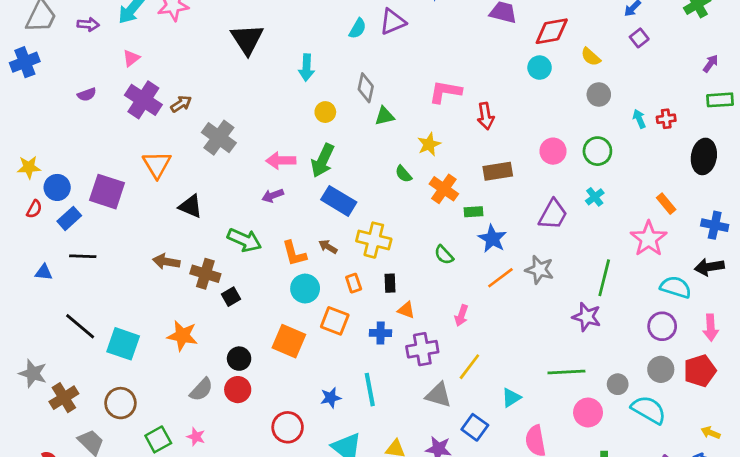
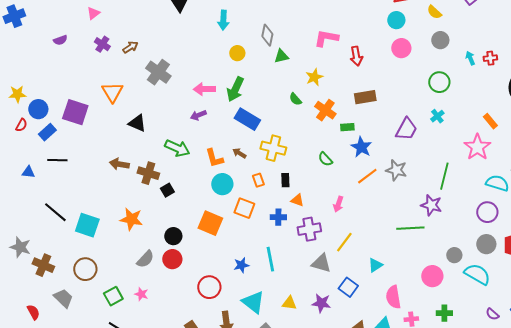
purple cross: (143, 100) -> (102, 44), size x0.6
pink circle: (553, 151) -> (401, 48), moved
green line: (566, 372) -> (410, 228), moved
brown cross: (64, 398) -> (43, 265), turned -35

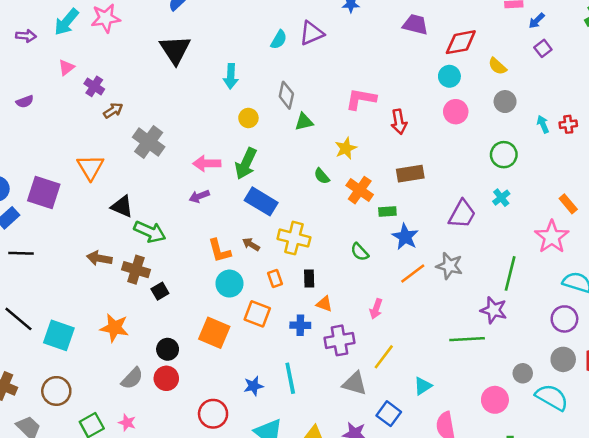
purple cross: (102, 44) -> (94, 86), moved
green arrow: (177, 148) -> (150, 232), moved

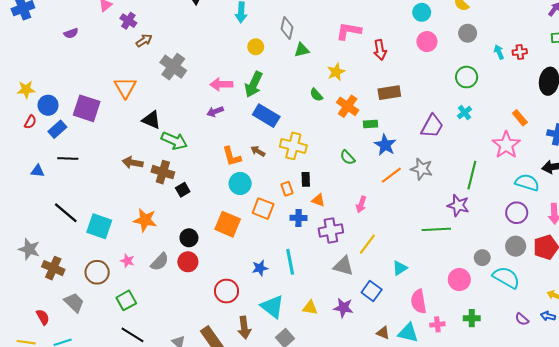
orange rectangle: (275, 278) -> (287, 189), moved
pink star: (127, 423) -> (127, 261), moved

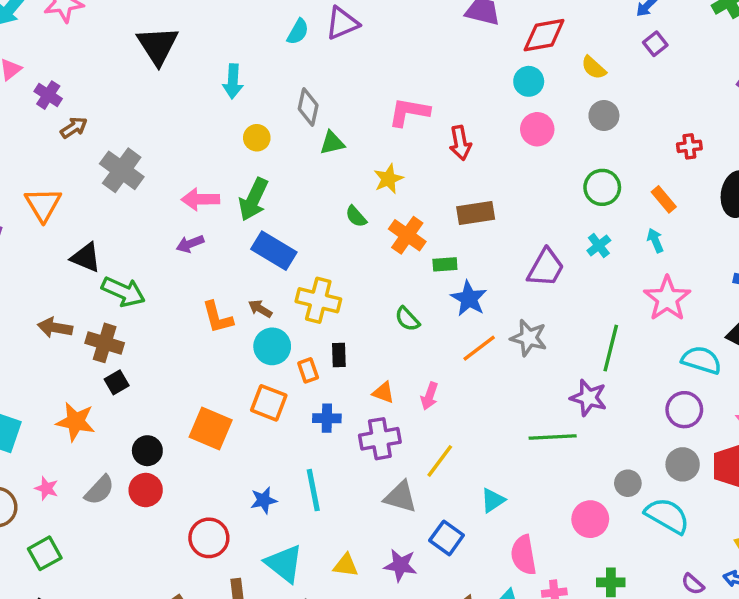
cyan arrow: (499, 52) -> (655, 240), moved
orange rectangle: (520, 118) -> (664, 199), moved
cyan circle: (240, 184) -> (272, 346), moved
black square: (183, 190) -> (117, 382), moved
orange triangle: (318, 200) -> (383, 393), moved

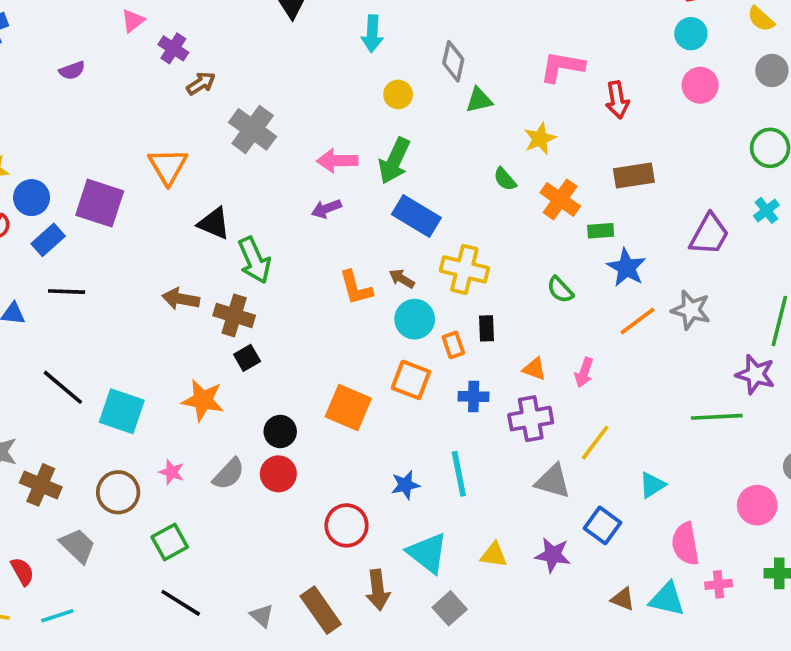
green arrow: (123, 292) -> (254, 260), turned 42

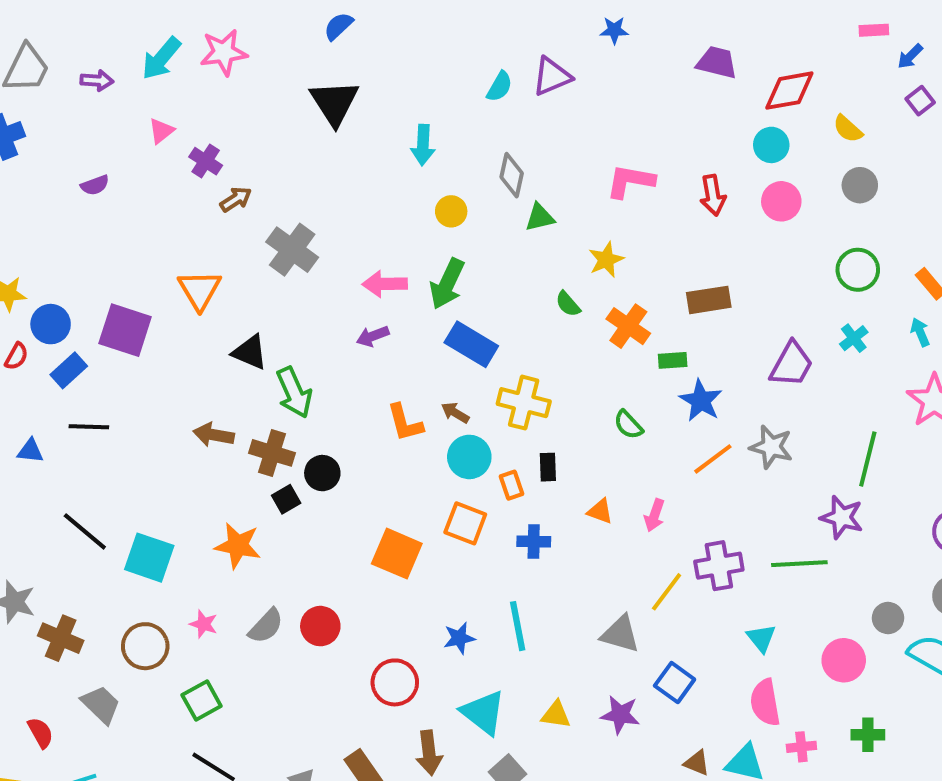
red arrow: (617, 100) -> (713, 195), moved
purple cross: (531, 419) -> (719, 566), moved
black circle: (280, 431) -> (322, 473), moved
cyan triangle: (652, 485) -> (761, 638), moved, turned -36

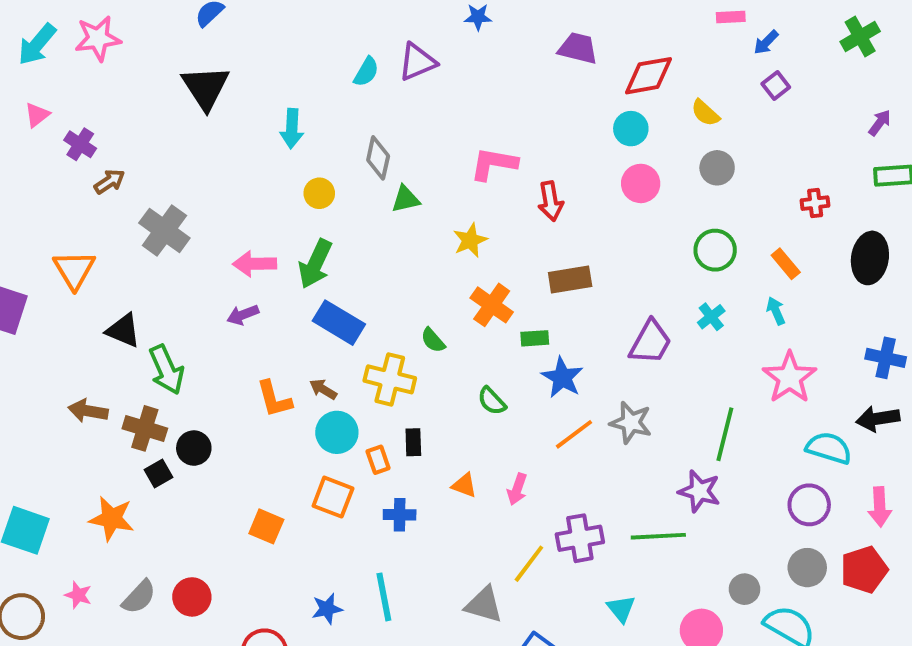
red arrow: (713, 195) -> (550, 201), moved
green semicircle: (568, 304) -> (433, 340), moved
orange square: (397, 554) -> (266, 526), size x0.7

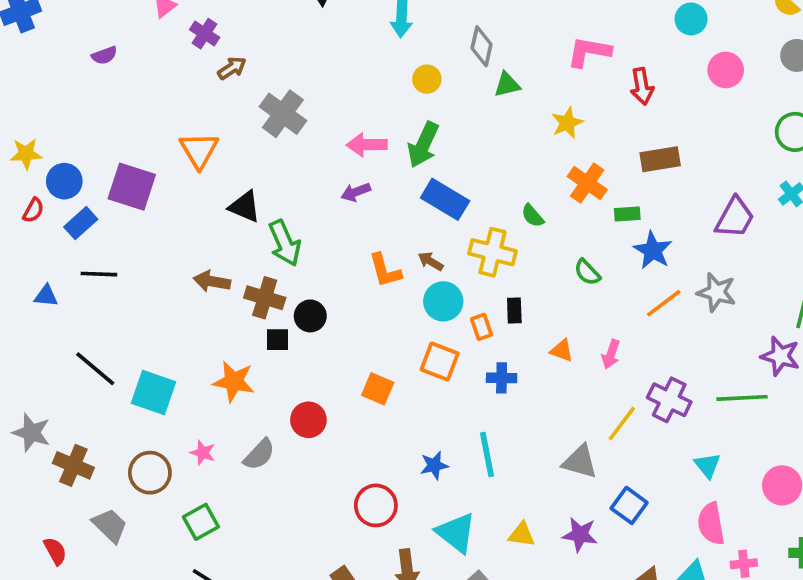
cyan circle: (631, 129) -> (691, 19), moved
black square: (159, 474) -> (277, 340), turned 30
purple cross: (580, 538) -> (669, 400), turned 36
red circle: (192, 597) -> (308, 420), moved

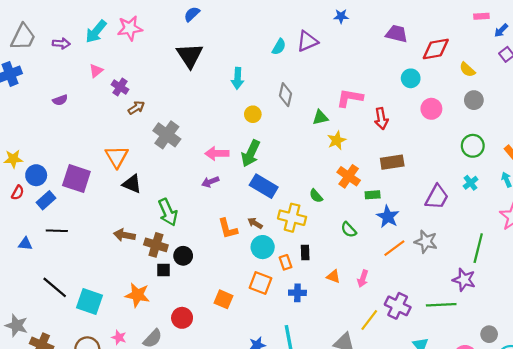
green triangle: (507, 85) -> (320, 118), moved
black triangle: (245, 207) -> (132, 184), moved

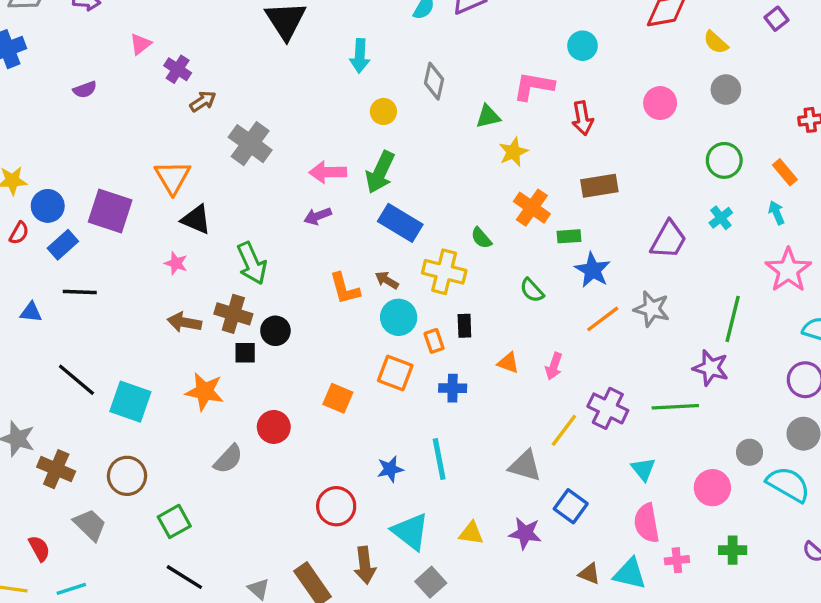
cyan circle: (411, 78) -> (582, 46), moved
brown arrow: (124, 235) -> (184, 322), moved
pink star: (119, 337) -> (176, 263), moved

